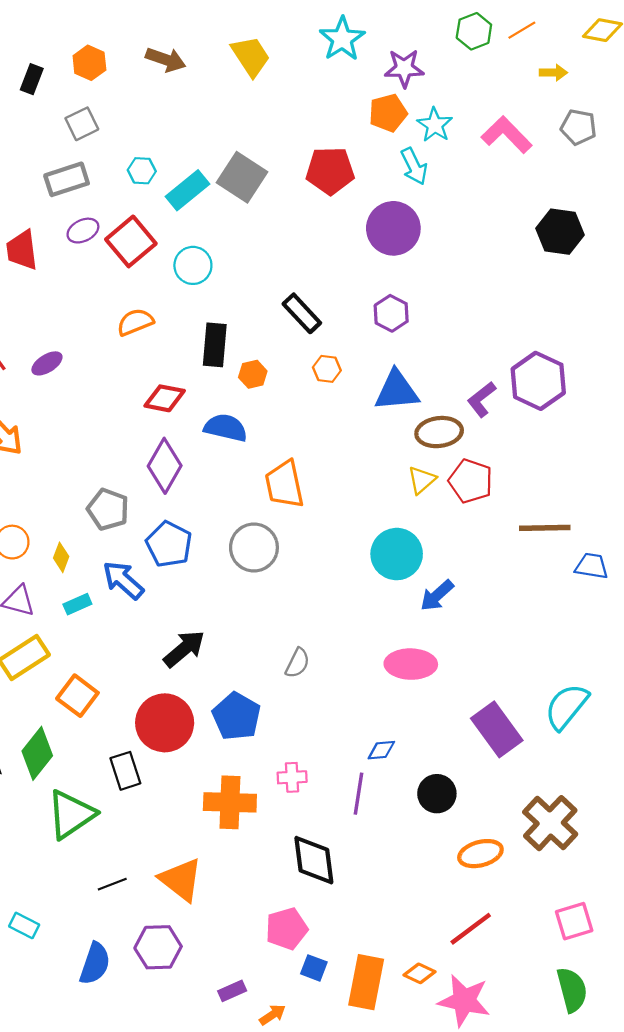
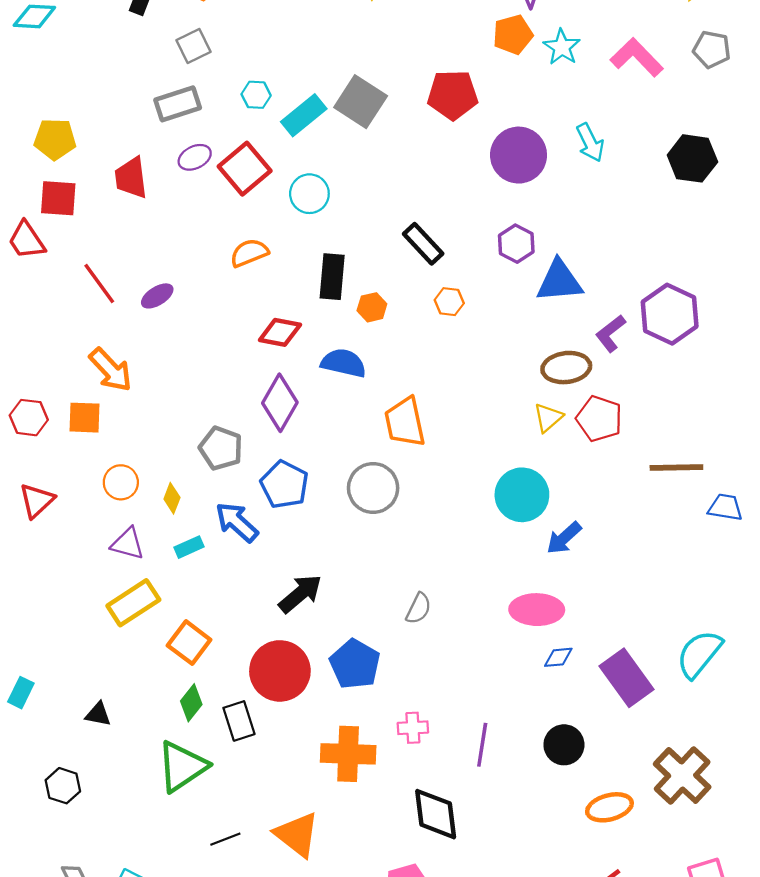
cyan arrow: (414, 166) -> (590, 143), moved
blue triangle: (397, 391) -> (559, 281), moved
blue diamond: (381, 750) -> (558, 657), moved
green diamond: (37, 753) -> (191, 703), moved, size x0.7

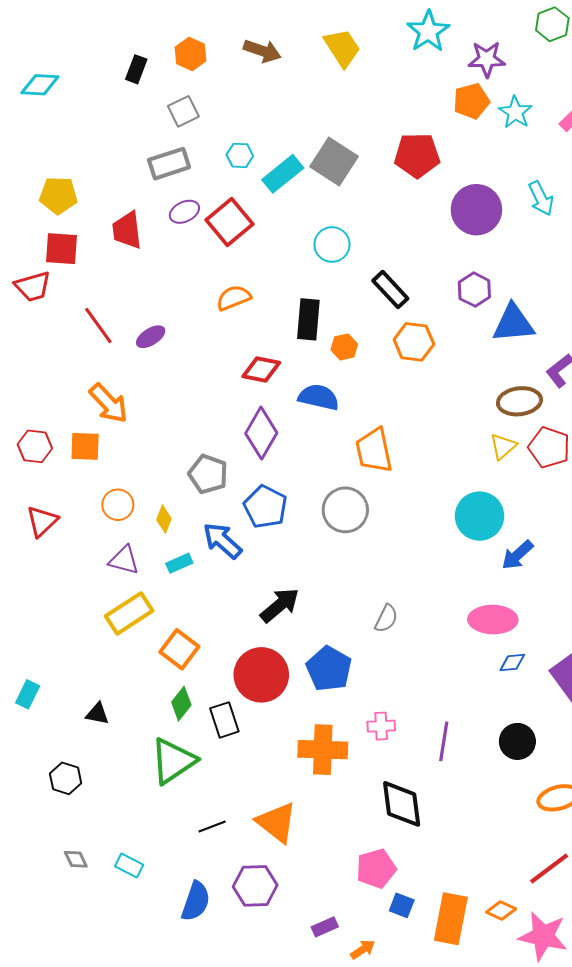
cyan circle: (309, 194) -> (332, 245), moved
red trapezoid: (27, 240) -> (33, 287), turned -72
orange hexagon: (449, 302) -> (414, 342), size x1.5

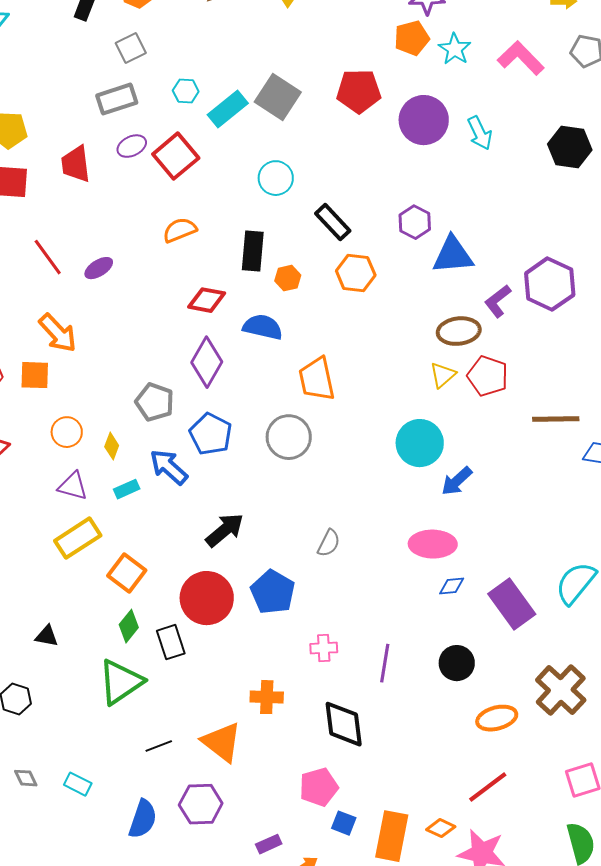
purple circle: (476, 210) -> (424, 120), moved
orange cross: (323, 750) -> (267, 697), moved, size x0.7

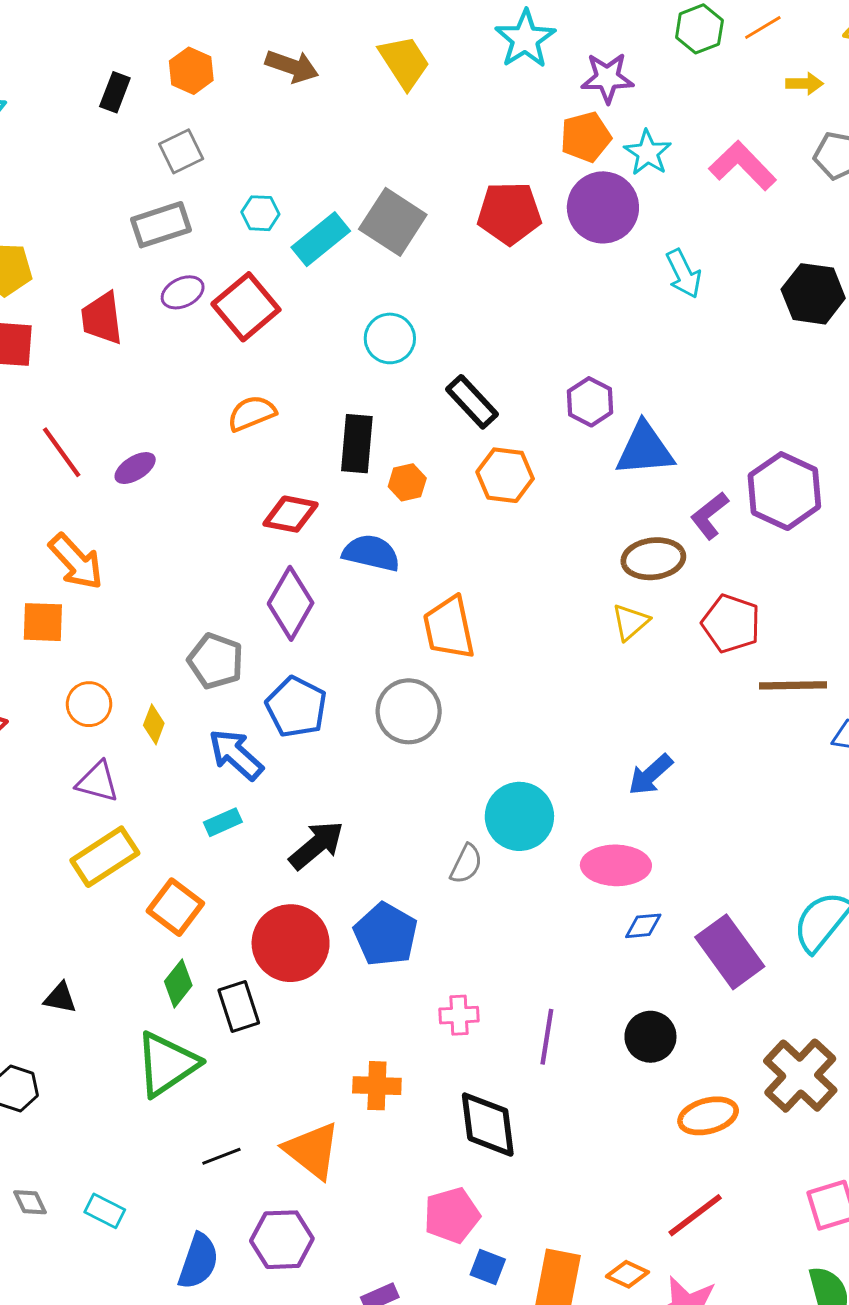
purple circle: (424, 120) -> (603, 207), moved
red pentagon: (488, 376) -> (731, 624), moved
cyan circle: (420, 443) -> (519, 816), moved
cyan rectangle: (127, 489) -> (223, 822), moved

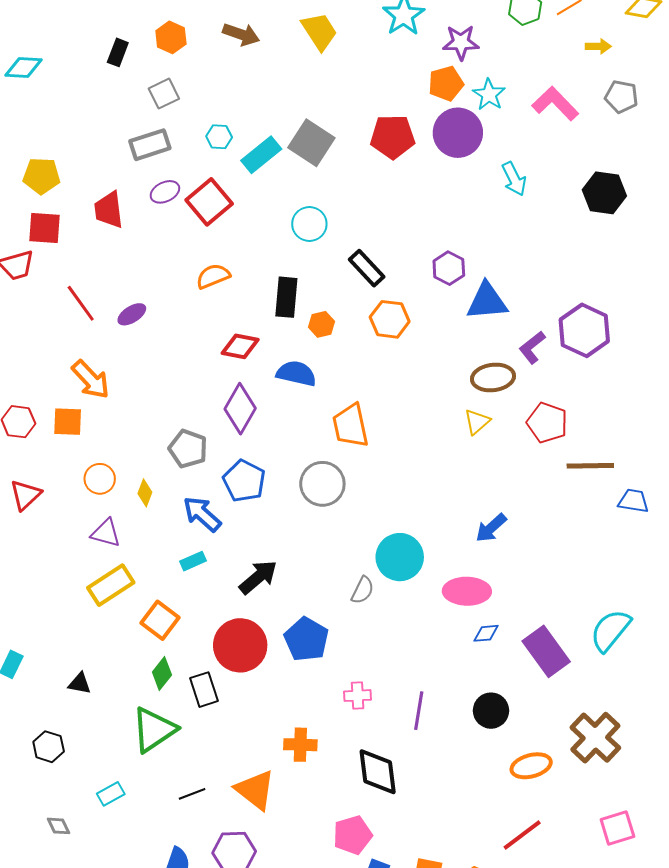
cyan rectangle: (105, 1211) -> (111, 794), moved, turned -56

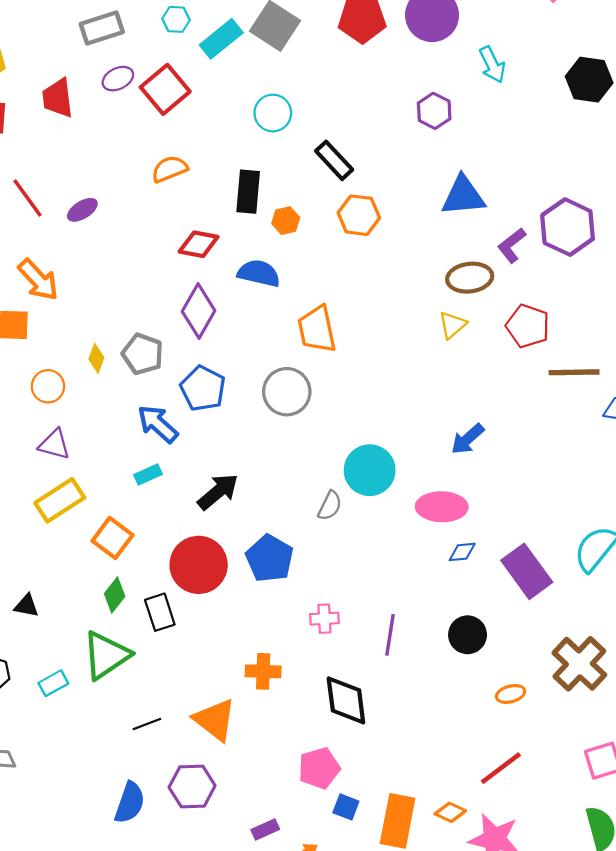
purple hexagon: (449, 268) -> (434, 111), moved
yellow diamond: (145, 493) -> (96, 358), moved
orange ellipse: (531, 766) -> (511, 694), size x0.7
cyan rectangle: (111, 794) -> (53, 683), moved

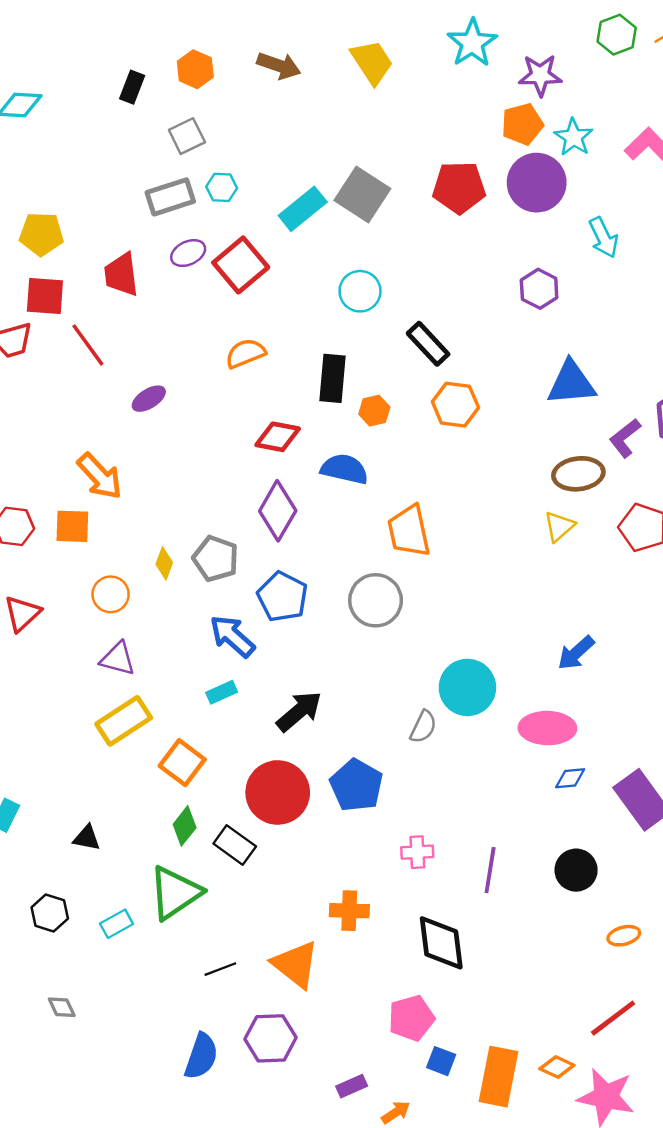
cyan hexagon: (176, 19) -> (222, 187), moved
red line: (28, 198) -> (88, 345), moved
black rectangle: (160, 612) -> (235, 845), turned -36

